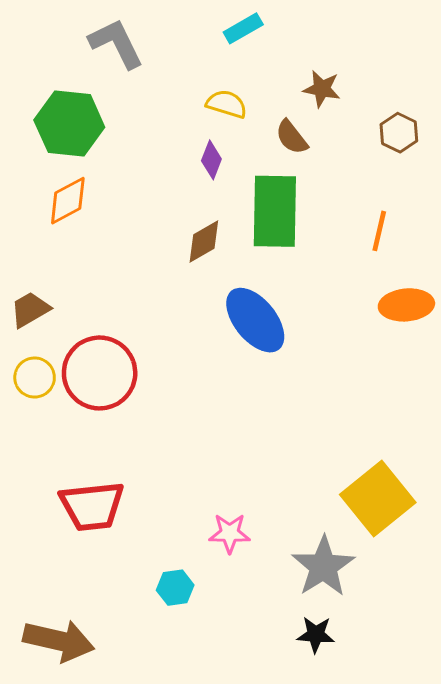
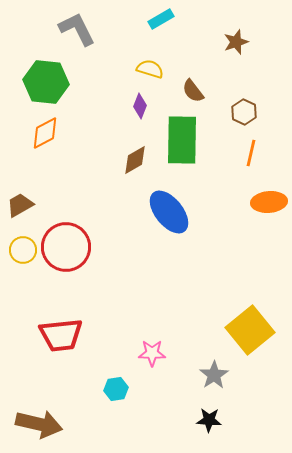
brown star: (322, 89) -> (236, 42), moved, turned -30
brown hexagon: (399, 133) -> (244, 112), moved
gray star: (323, 566) -> (214, 375), size x0.7

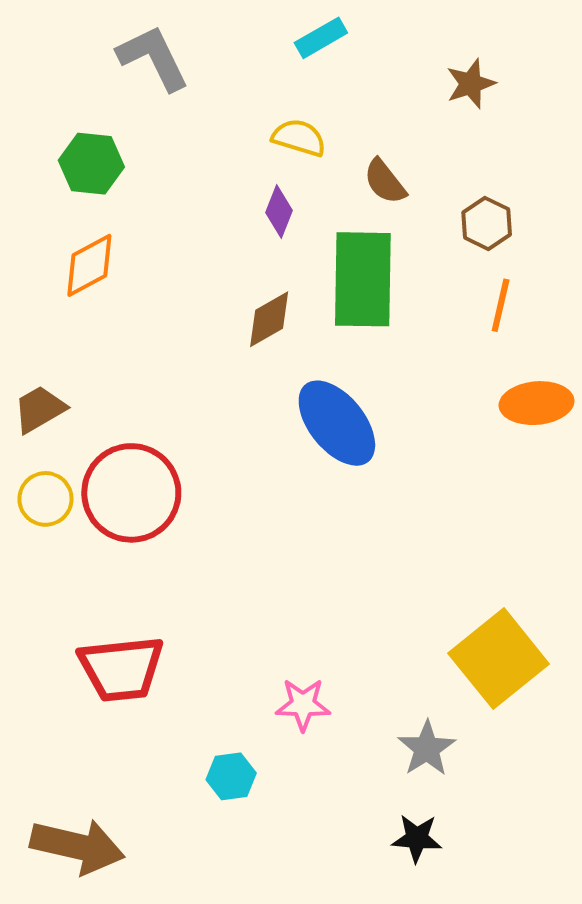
green hexagon: (46, 82) -> (91, 164), size x0.7

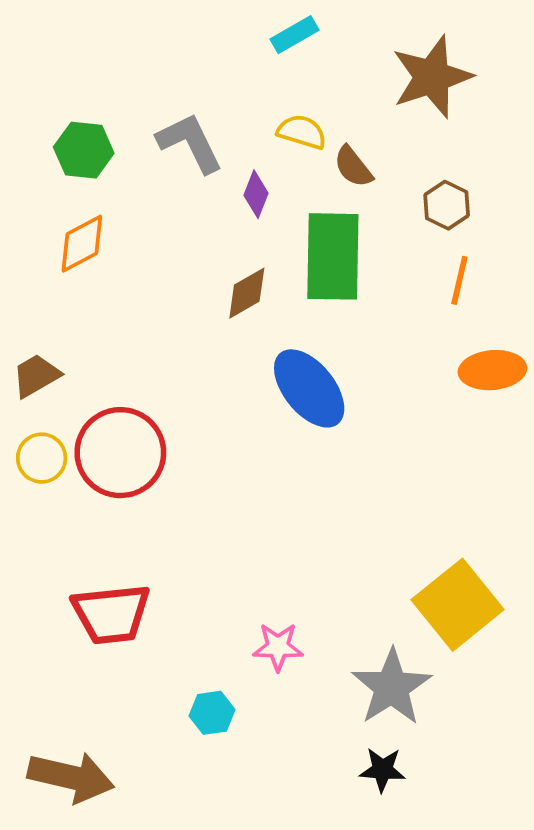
gray L-shape: (153, 58) -> (190, 143), moved
brown star: (471, 84) -> (432, 77), size x1.8
yellow semicircle: (299, 138) -> (302, 132), moved
gray star: (427, 748) -> (392, 687), size x1.5

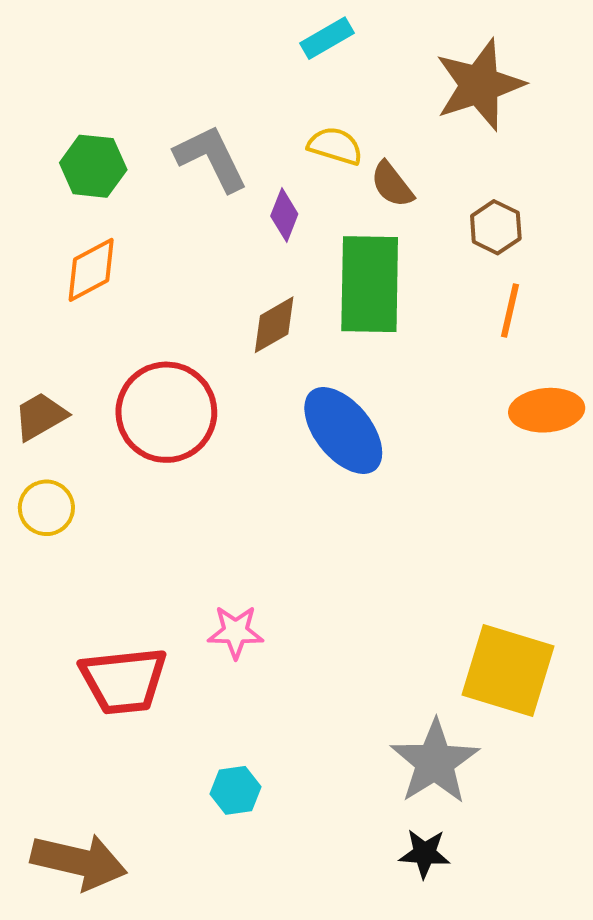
red circle: (120, 453) -> (166, 412), moved
yellow square: (458, 605) -> (508, 670), turned -34
pink star: (278, 647) -> (236, 632), moved

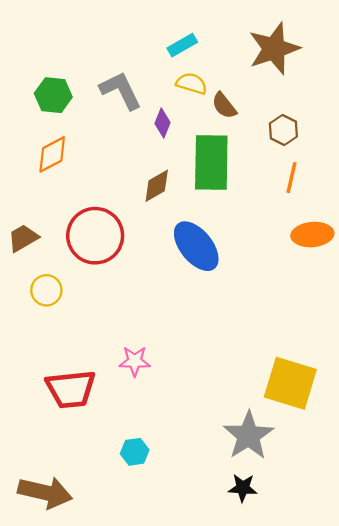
cyan rectangle: (327, 38) -> (182, 45), moved
yellow circle: (46, 508) -> (46, 290), moved

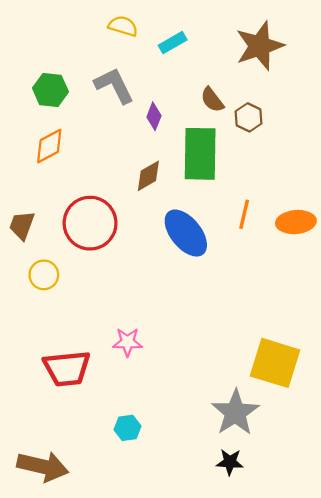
yellow semicircle: (192, 84) -> (123, 26), moved
brown hexagon: (283, 130) -> (249, 117), moved
orange line: (291, 178) -> (244, 214), moved
brown trapezoid: (23, 238) -> (22, 225), turned -40

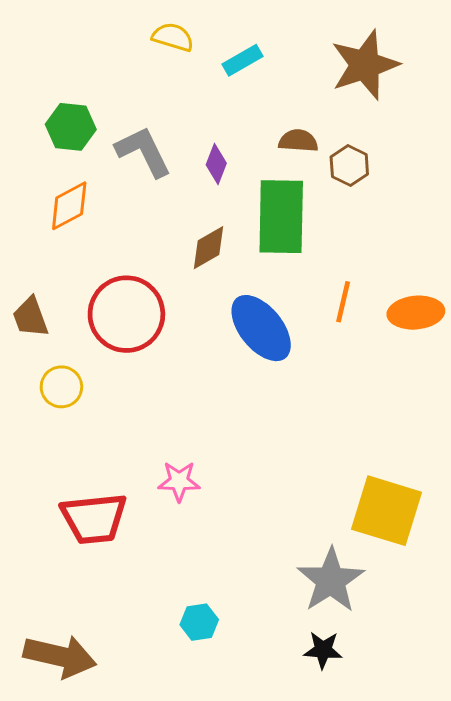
gray L-shape: (114, 86) -> (143, 152), moved
brown semicircle: (212, 100) -> (298, 141), turned 132
brown trapezoid: (22, 225) -> (30, 317), turned -40
cyan hexagon: (127, 428) -> (199, 622), moved

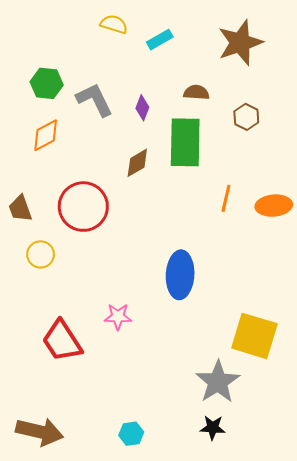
brown hexagon: (349, 166) -> (246, 117), moved
blue ellipse: (261, 328) -> (180, 275), moved, turned 42
red trapezoid: (94, 518) -> (62, 341), turned 63
cyan hexagon: (199, 622) -> (131, 434), moved

